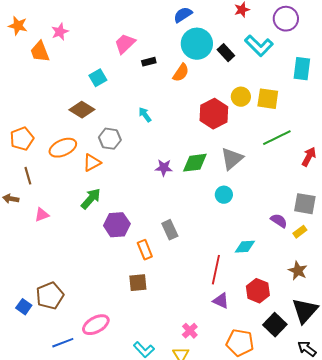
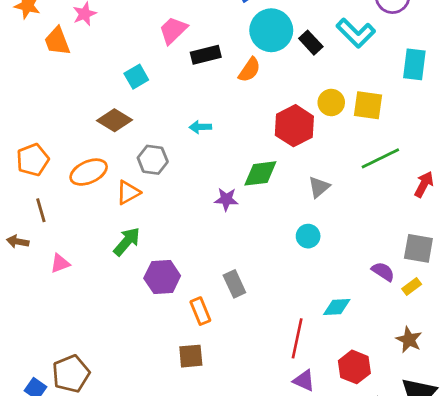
black rectangle: (149, 62) -> (206, 55), size x1.5
cyan arrow: (145, 115) -> (200, 127), turned -56
gray triangle: (232, 159) -> (319, 187), size x0.7
green diamond: (195, 163) -> (260, 173), moved

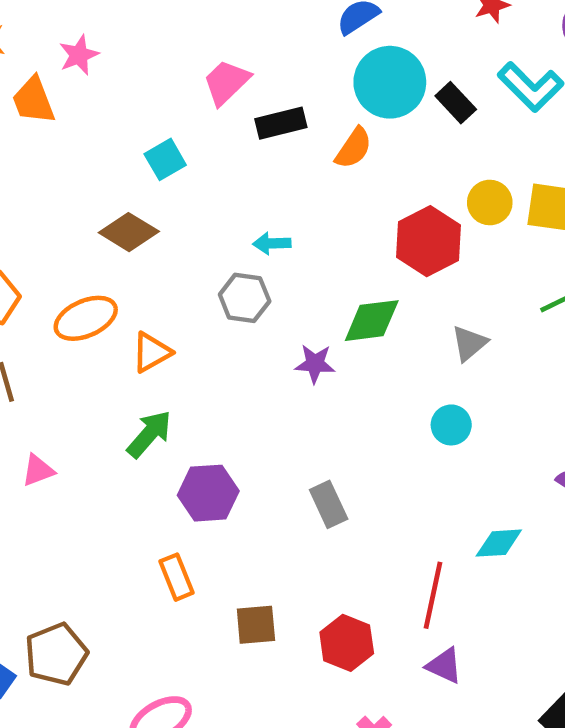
gray hexagon: (153, 160) -> (245, 298), moved
orange rectangle: (200, 311) -> (176, 577), moved
red hexagon: (354, 367) -> (347, 643), moved

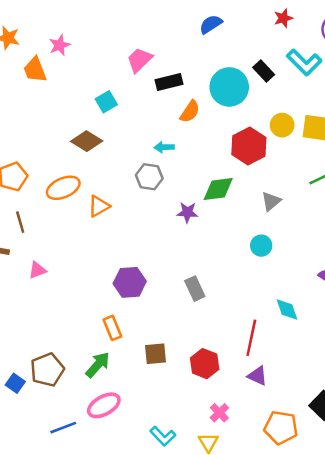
cyan circle: (390, 82) -> (229, 87), moved
orange semicircle: (354, 148) -> (190, 112), moved
green arrow: (149, 434) -> (98, 365), moved
cyan diamond: (499, 543) -> (287, 309), turned 75

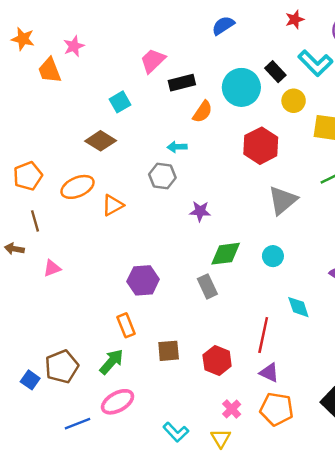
yellow circle: (282, 125) -> (294, 101), moved
green diamond: (218, 189) -> (226, 254), moved
gray triangle: (271, 201) -> (283, 200), size x1.5
cyan circle: (261, 246) -> (273, 256), moved
orange pentagon: (281, 428) -> (277, 409), moved

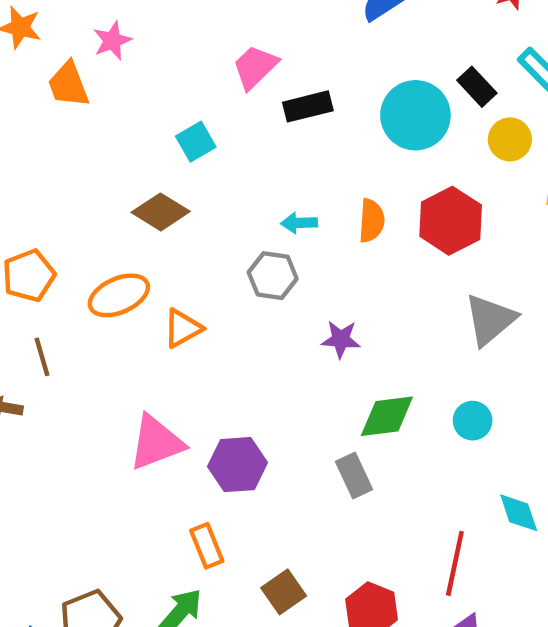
orange semicircle: (203, 112) -> (372, 221), moved, turned -30
pink triangle: (52, 268) -> (156, 443), moved, size x1.8
brown square: (169, 351) -> (284, 592), turned -30

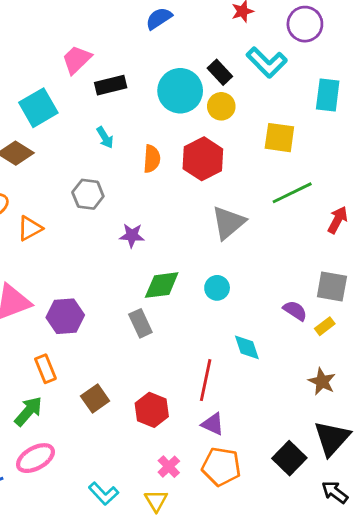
yellow circle: (510, 139) -> (221, 106), moved
cyan square: (196, 142) -> (38, 108), size x1.5
cyan arrow: (299, 223) -> (105, 138), moved, turned -120

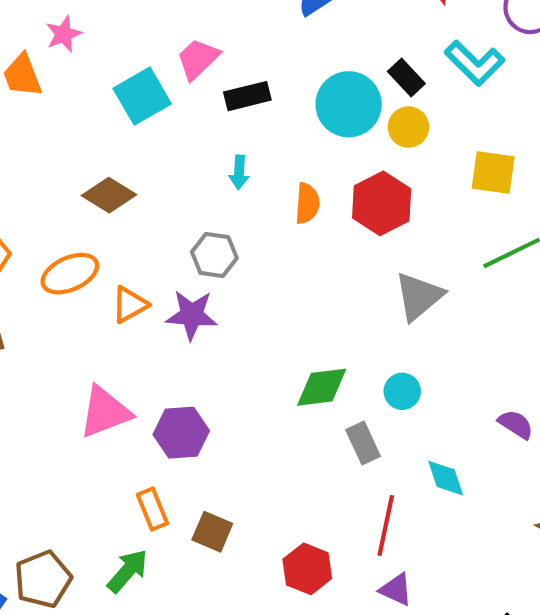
cyan square: (38, 108) -> (142, 96), moved
cyan arrow: (105, 138) -> (239, 172), turned 35
purple star: (132, 235) -> (192, 315), moved, size x1.4
gray rectangle: (140, 323) -> (363, 443), moved
brown square: (95, 399) -> (212, 532), moved, turned -32

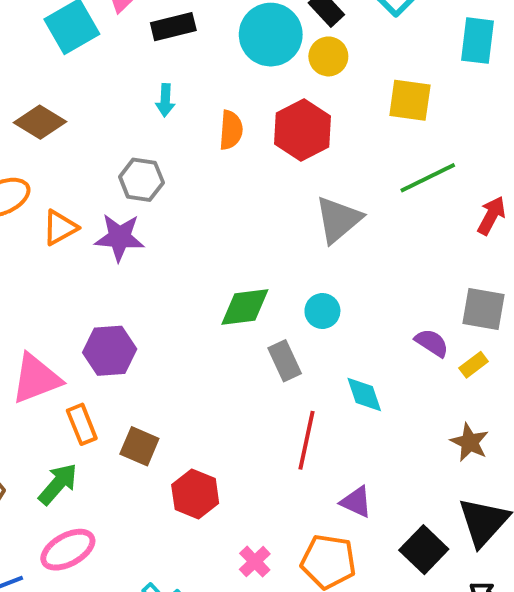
pink triangle: (105, 412) -> (36, 379), moved
red hexagon: (307, 569) -> (195, 494), moved
purple triangle: (396, 590) -> (356, 502), moved

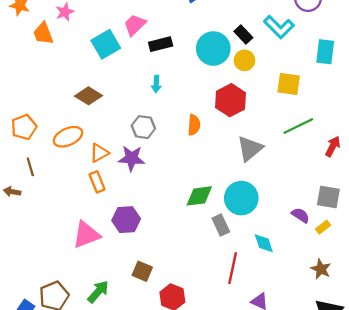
orange semicircle: (231, 130) -> (194, 125), moved
cyan circle: (322, 311) -> (241, 198), size x1.8
orange rectangle: (82, 424) -> (97, 182), moved

